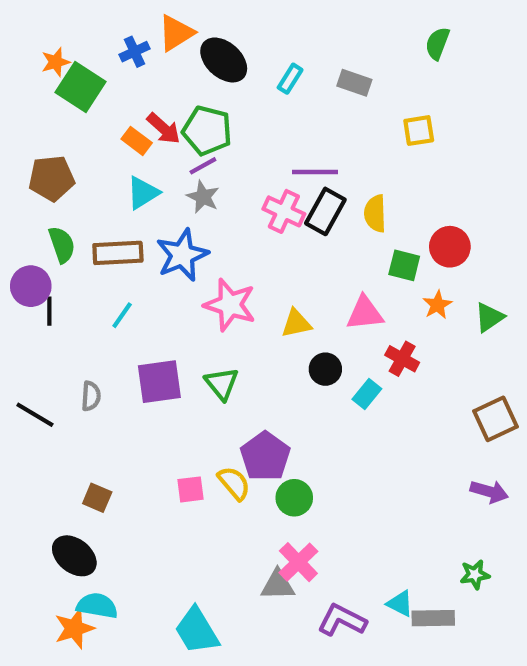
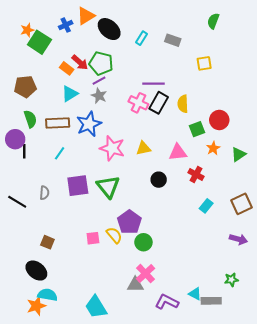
green square: (404, 265) -> (197, 129), turned -35
yellow triangle: (296, 323) -> (143, 148), moved
green triangle: (222, 384) -> (108, 187), size x1.4
cyan rectangle: (367, 394) -> (206, 206), moved

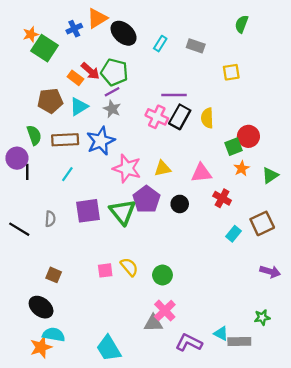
brown pentagon: (25, 87) -> (50, 101), moved
green square: (197, 129) -> (234, 147), moved
brown square: (241, 204) -> (262, 223), moved
purple pentagon: (129, 222) -> (146, 199), moved

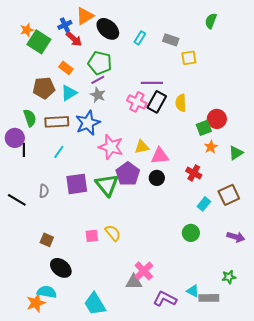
red arrow: (90, 71) -> (74, 39), moved
yellow square: (231, 72) -> (189, 58), moved
pink triangle: (201, 173) -> (160, 156), moved
green circle: (162, 275) -> (191, 233), moved
black ellipse: (41, 307) -> (61, 268), moved

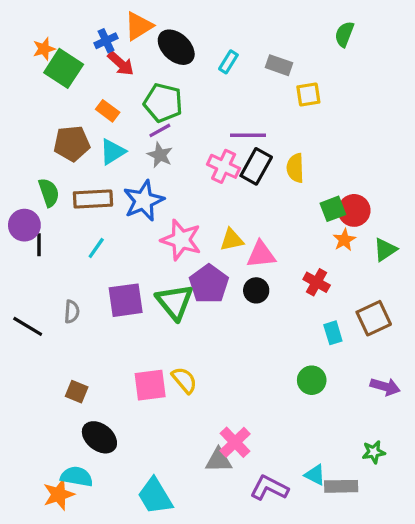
red circle: (217, 119) -> (354, 210), moved
cyan rectangle: (204, 204) -> (333, 333), turned -56
pink square: (92, 236) -> (150, 385), size x1.5

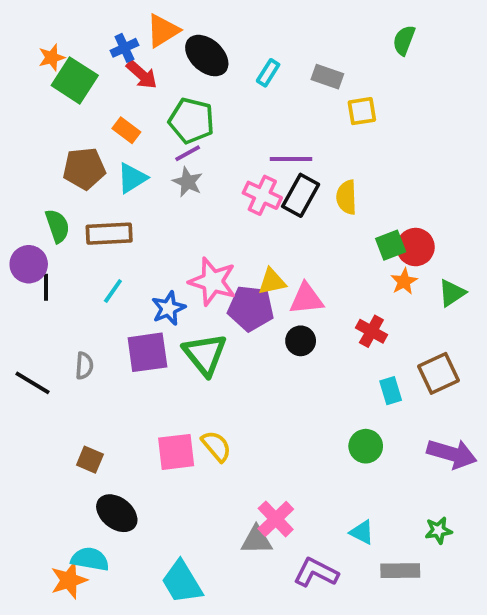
blue star: (144, 201) -> (168, 308), moved, size x0.7
purple pentagon: (209, 284) -> (251, 308), moved, turned -30
purple arrow: (385, 387) -> (452, 454), size x1.4
cyan triangle: (315, 475) -> (362, 532), moved

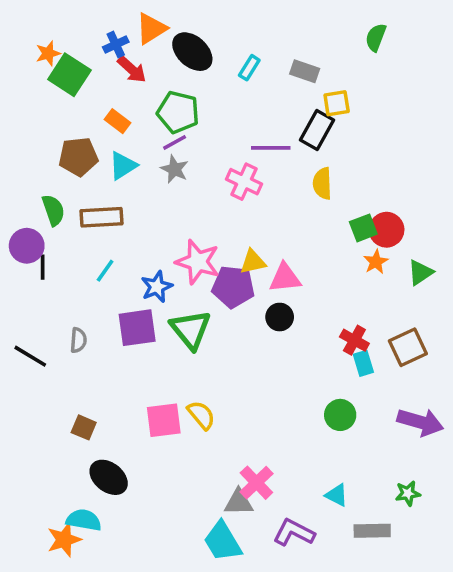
black rectangle: (301, 195) -> (317, 130), moved
red cross: (371, 331) -> (354, 340), moved
cyan trapezoid: (182, 582) -> (223, 541), moved

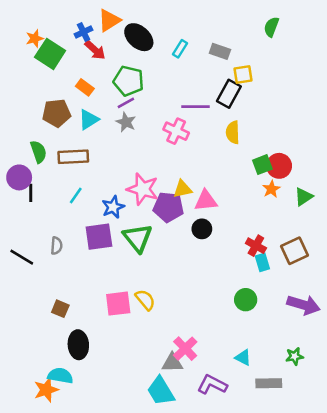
black ellipse: (109, 477) -> (78, 345), turned 48

